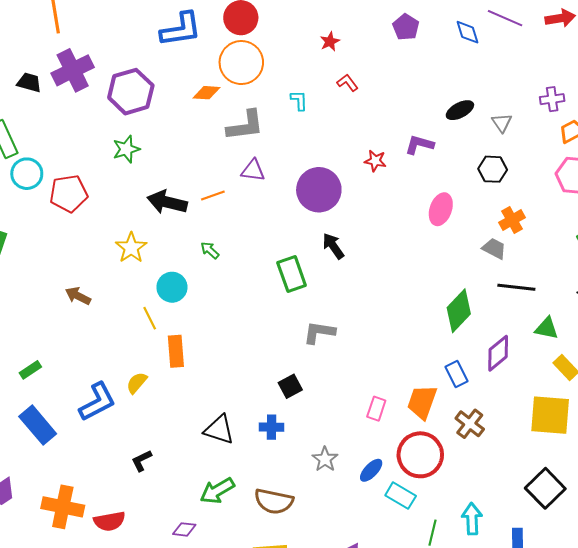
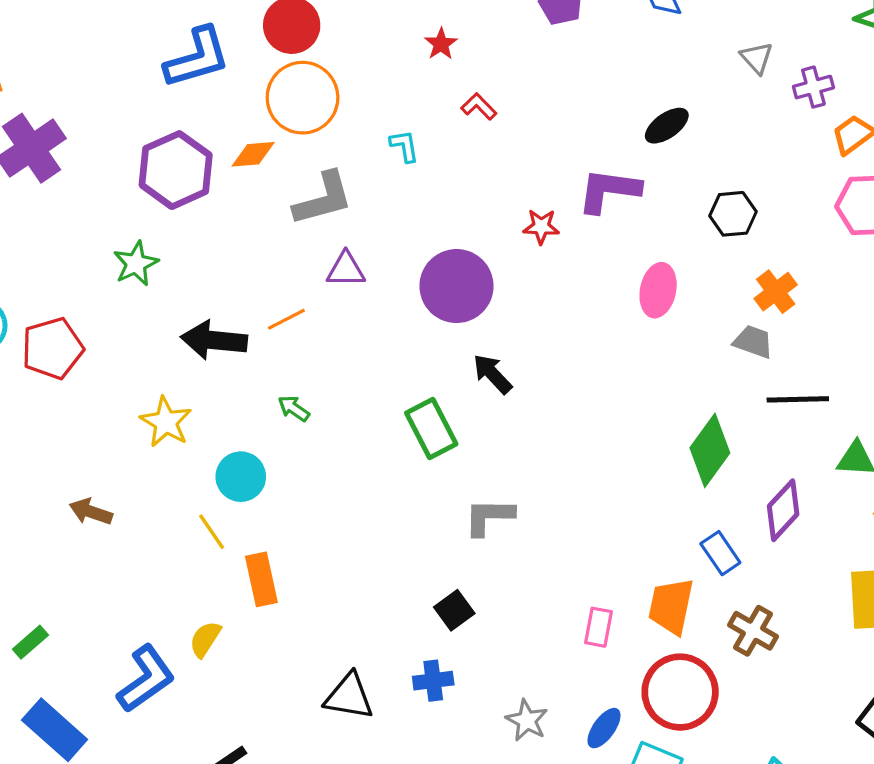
purple hexagon: (131, 92) -> (176, 170), moved
gray triangle: (502, 123) -> (757, 58), moved
purple L-shape: (419, 145) -> (609, 190), size x1.4

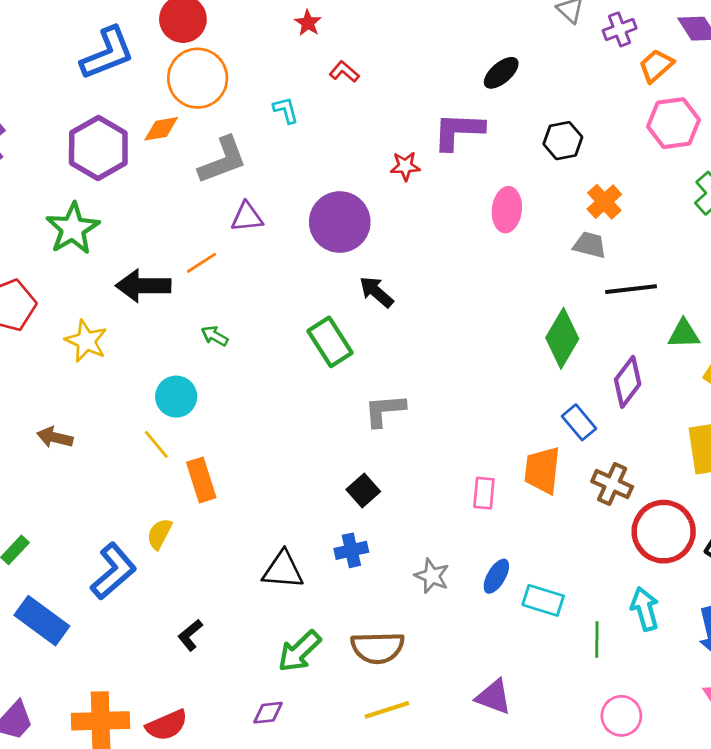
green star: (136, 264) -> (73, 229), size x1.4
yellow star: (166, 422) -> (86, 341), moved
red circle: (680, 692) -> (664, 532), moved

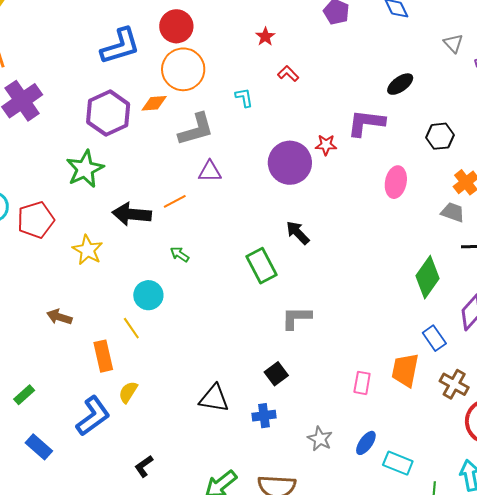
purple circle: (340, 222) -> (290, 163), moved
orange rectangle: (201, 480) -> (103, 356), moved
black triangle: (283, 570) -> (214, 398), moved
blue rectangle: (42, 621) -> (39, 447), size x0.7

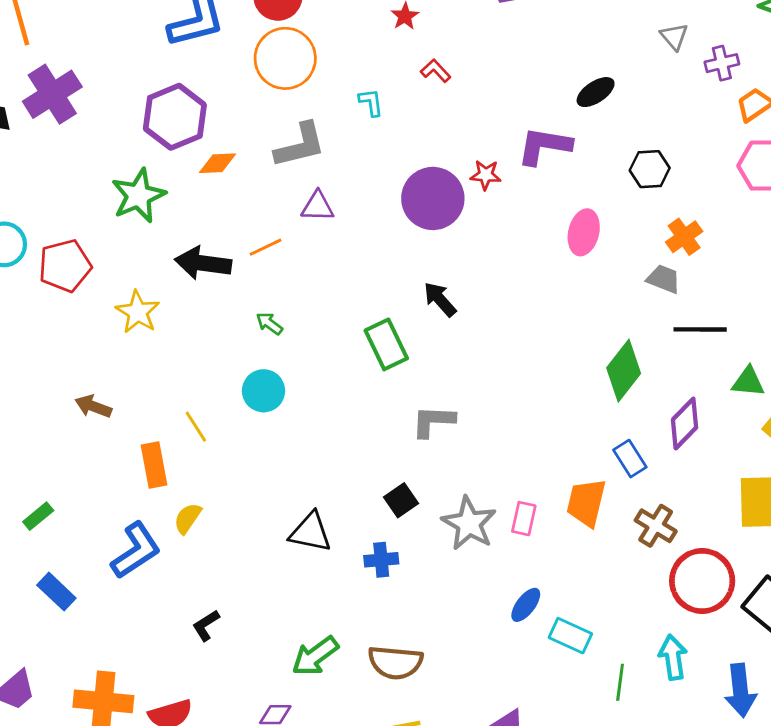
orange diamond: (154, 103) -> (217, 163), moved
cyan circle: (148, 295) -> (264, 391), moved
gray star: (320, 439) -> (469, 523), moved, size x1.5

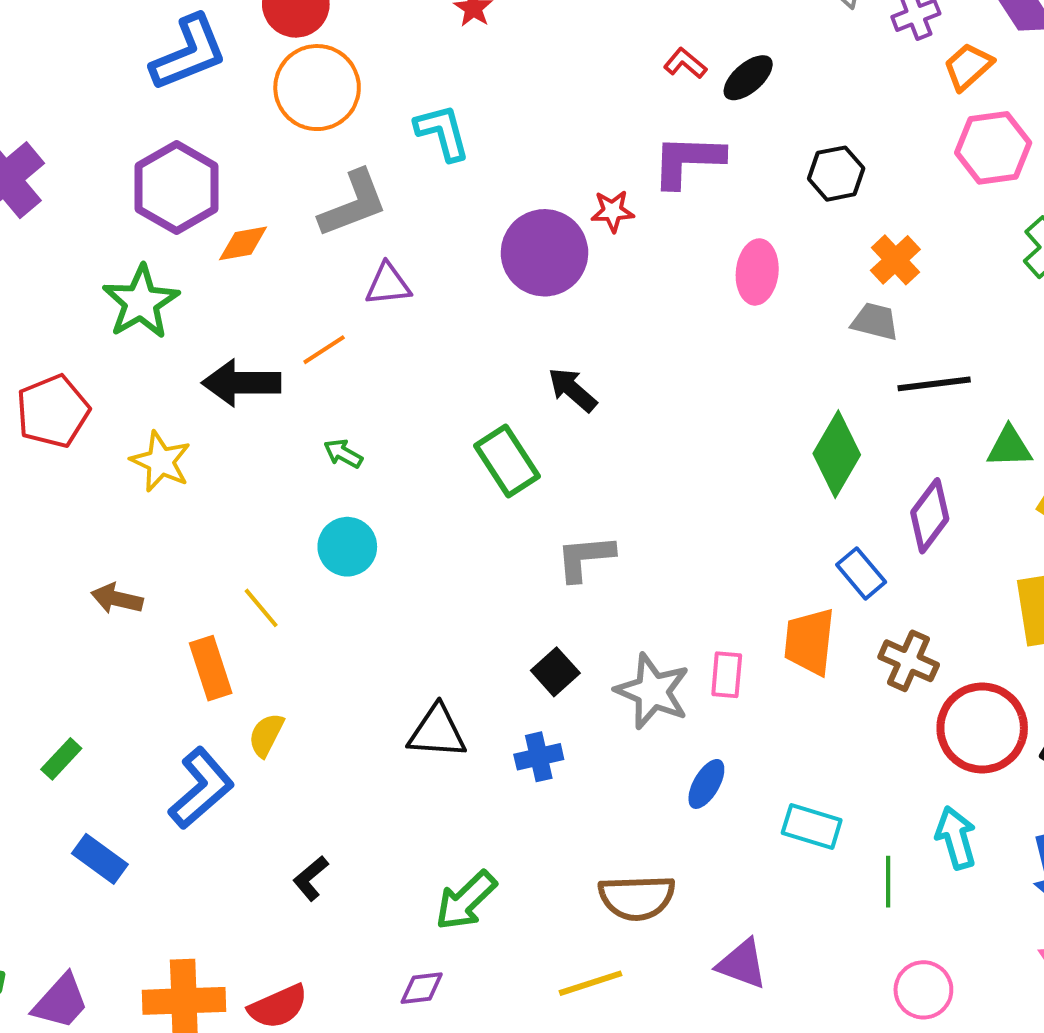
red L-shape: (436, 71) -> (685, 63), moved
cyan L-shape: (371, 102) -> (442, 132), size x1.5
blue ellipse: (526, 605) -> (706, 784), moved
brown semicircle: (395, 662) -> (637, 898), moved

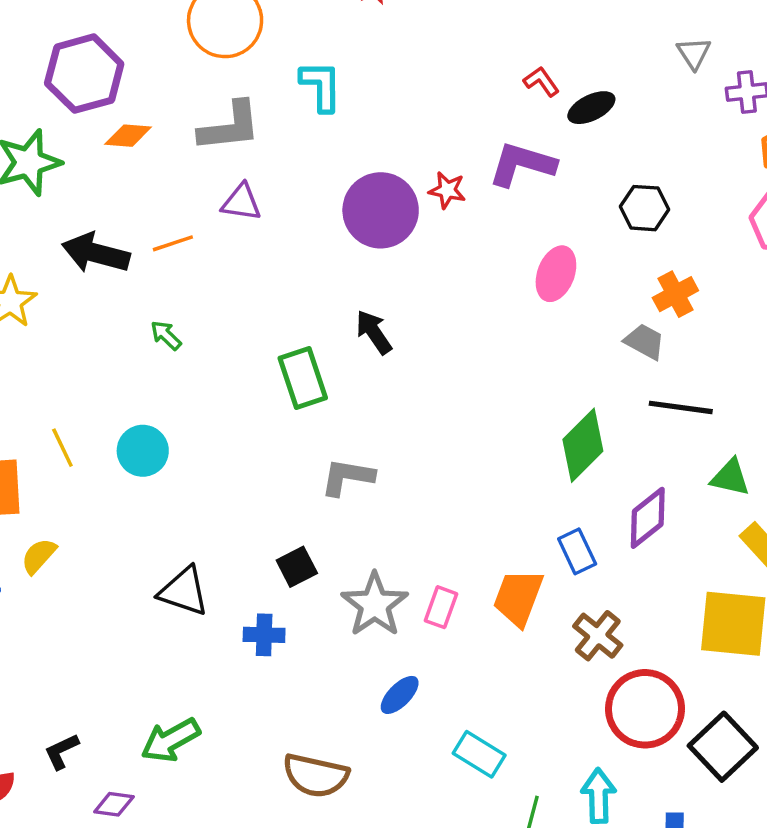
cyan circle: (347, 547) -> (143, 451), moved
black L-shape: (311, 878) -> (61, 751), moved

